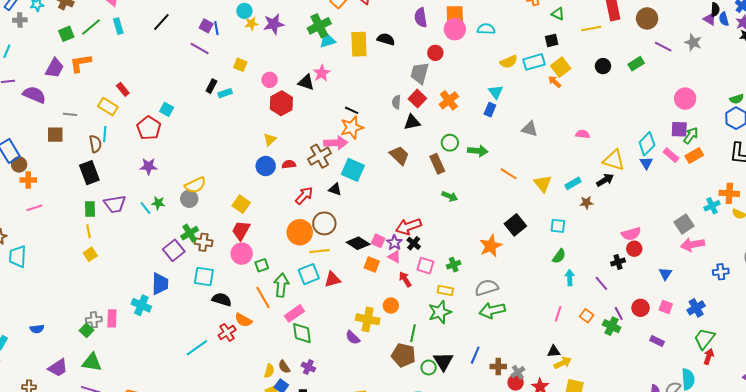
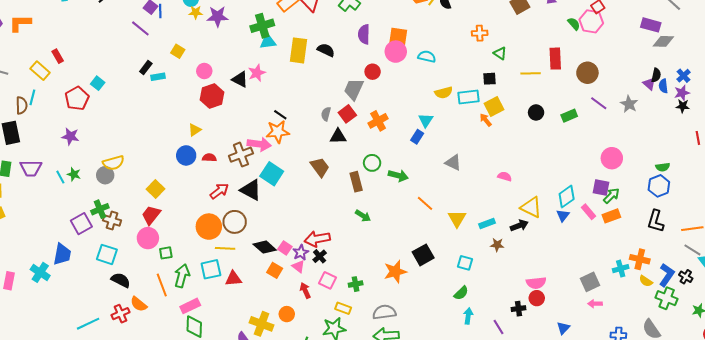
black triangle: (335, 189) -> (251, 190), size x1.6
pink arrow: (693, 245) -> (595, 304), size x0.6

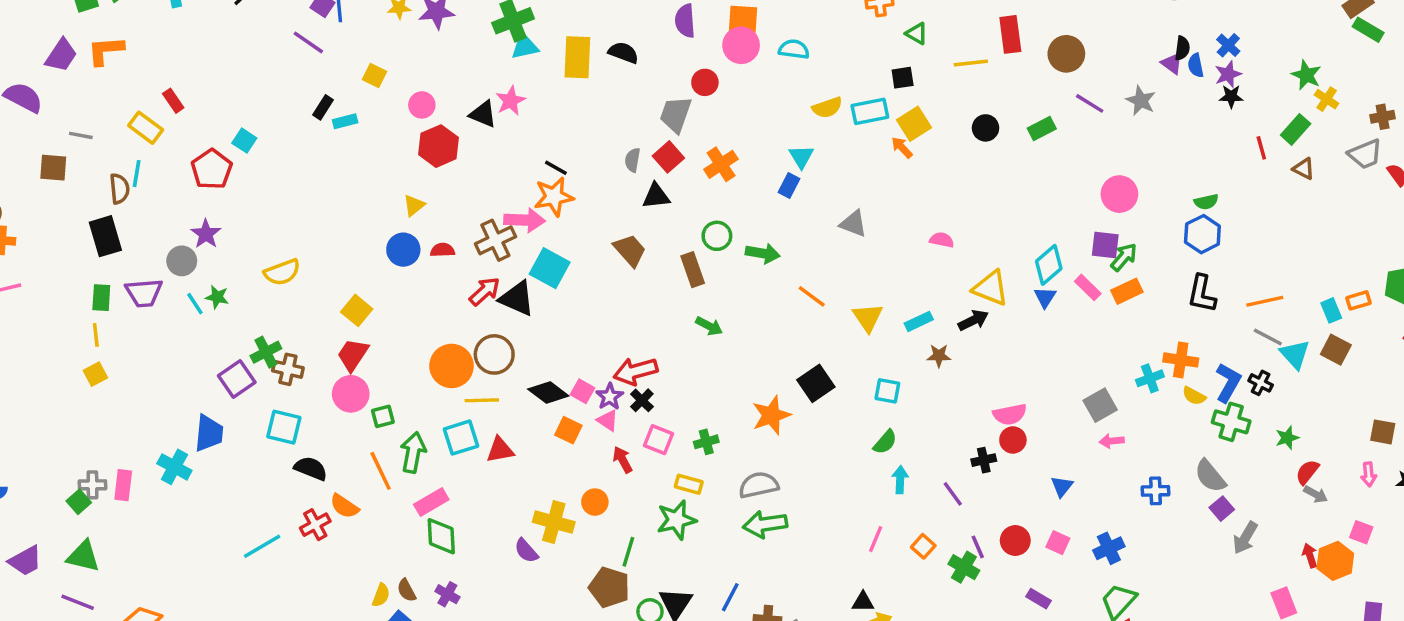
purple star: (70, 136) -> (206, 234), turned 30
gray circle: (105, 175) -> (182, 261), moved
red arrow: (219, 191) -> (485, 291), moved

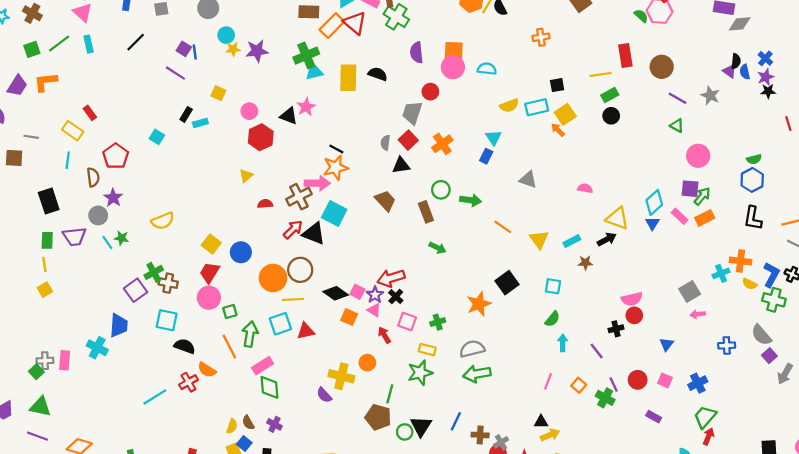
green triangle: (917, 33) -> (677, 126), moved
green rectangle: (1042, 129) -> (610, 95), moved
cyan square: (244, 141) -> (157, 137), moved
brown semicircle: (119, 189) -> (93, 177), moved
blue circle: (403, 250) -> (241, 252), moved

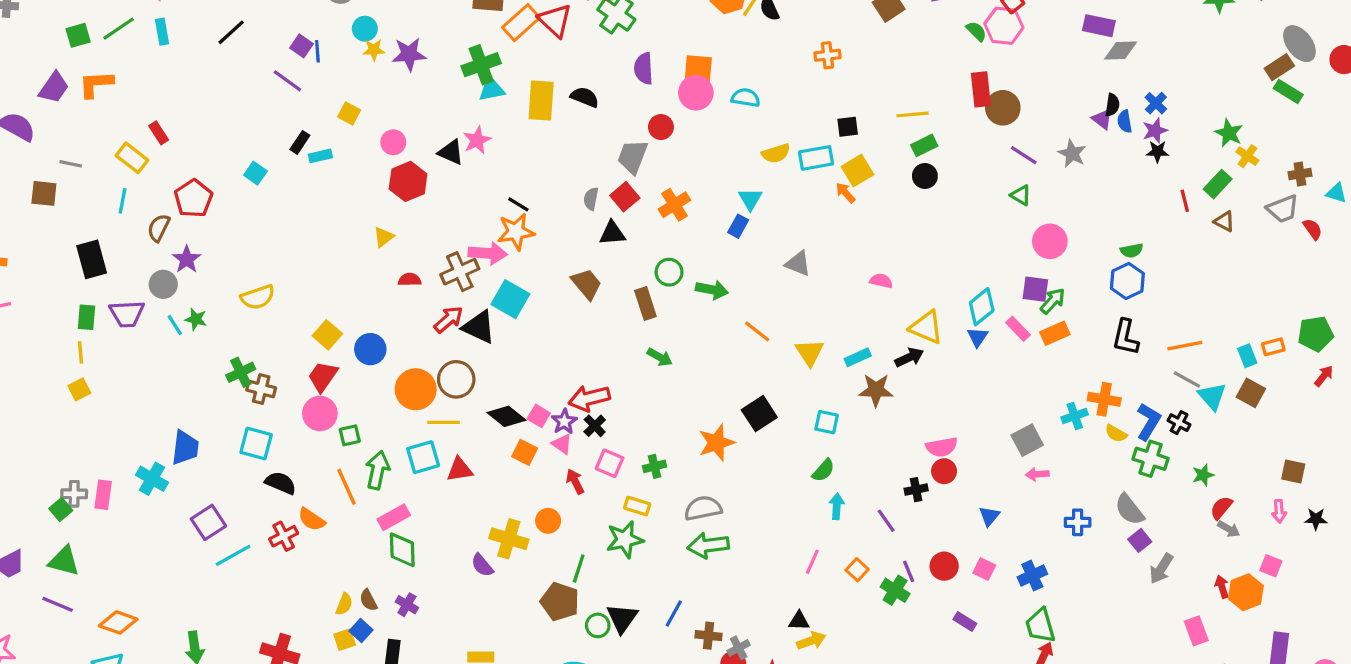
red rectangle: (625, 55) -> (981, 89), moved
brown semicircle: (93, 177) -> (159, 228), turned -150
brown star: (585, 263) -> (876, 390), size x1.5
purple square: (136, 290) -> (208, 522), moved
green trapezoid: (705, 417) -> (1040, 626), turned -60

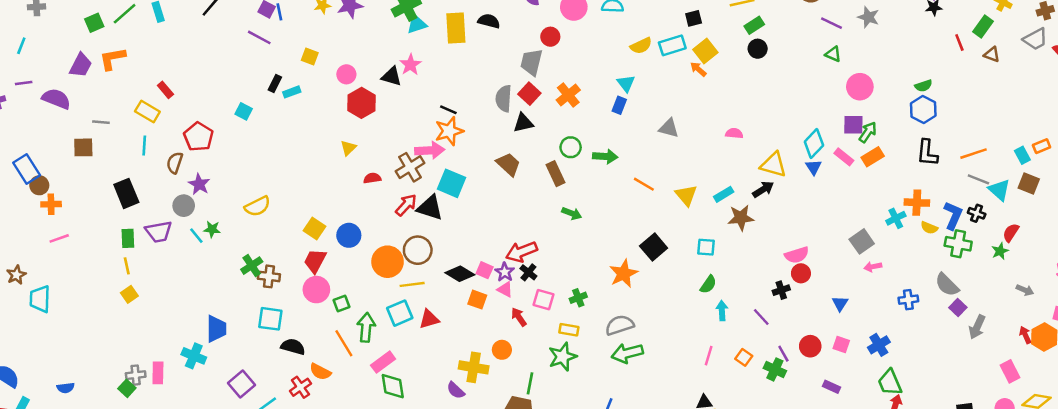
gray semicircle: (591, 199) -> (504, 98), size x1.5
red semicircle: (1221, 508) -> (1011, 233), moved

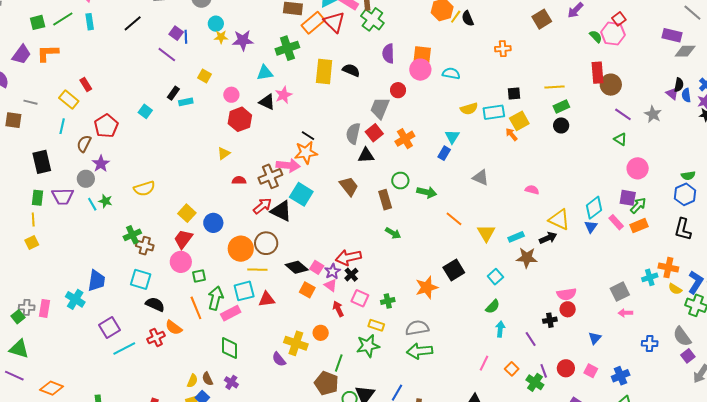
cyan triangle: (417, 24) -> (265, 73), moved
cyan square: (706, 247) -> (495, 277), turned 35
pink rectangle: (383, 362) -> (231, 313), moved

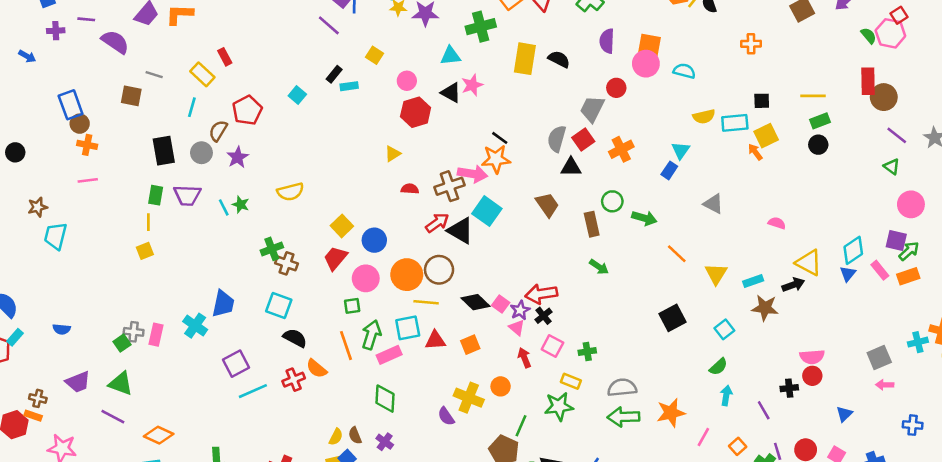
gray circle: (86, 179) -> (201, 153), moved
pink circle: (181, 262) -> (366, 278), moved
orange star: (427, 287) -> (671, 413), moved
orange square: (307, 290) -> (470, 345), moved, turned 35

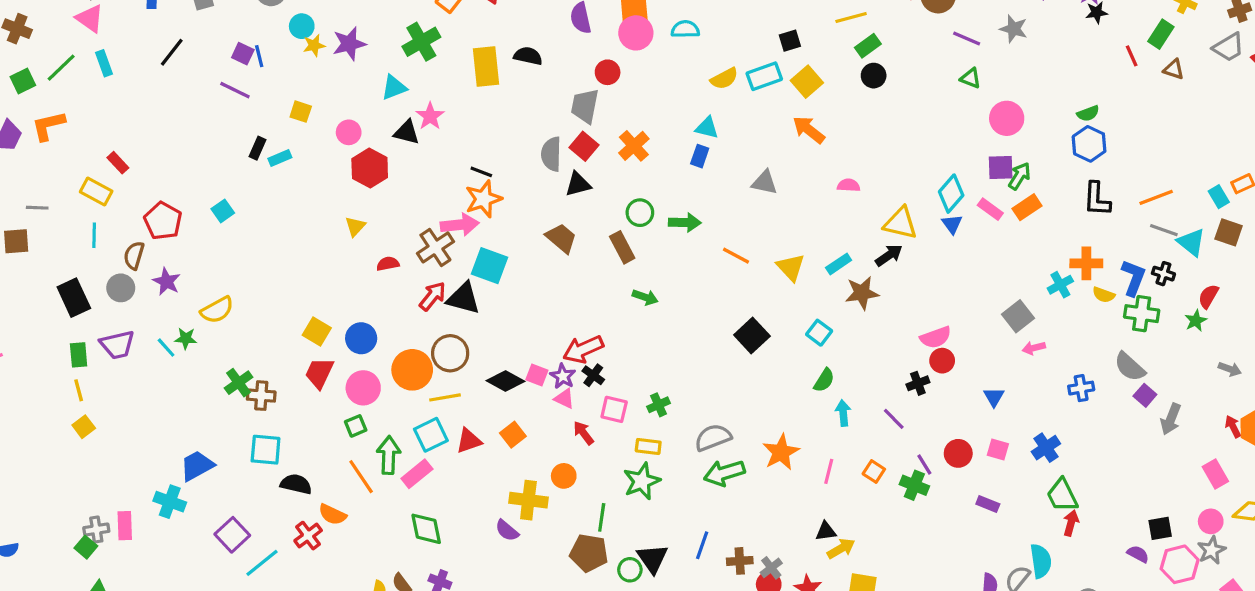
cyan square: (297, 95) -> (223, 211), moved, turned 30
cyan triangle: (681, 150) -> (707, 128), turned -36
orange arrow: (755, 152) -> (809, 130), moved, size x1.5
yellow semicircle: (290, 192) -> (217, 310), moved
blue trapezoid: (223, 304) -> (197, 466), turned -116

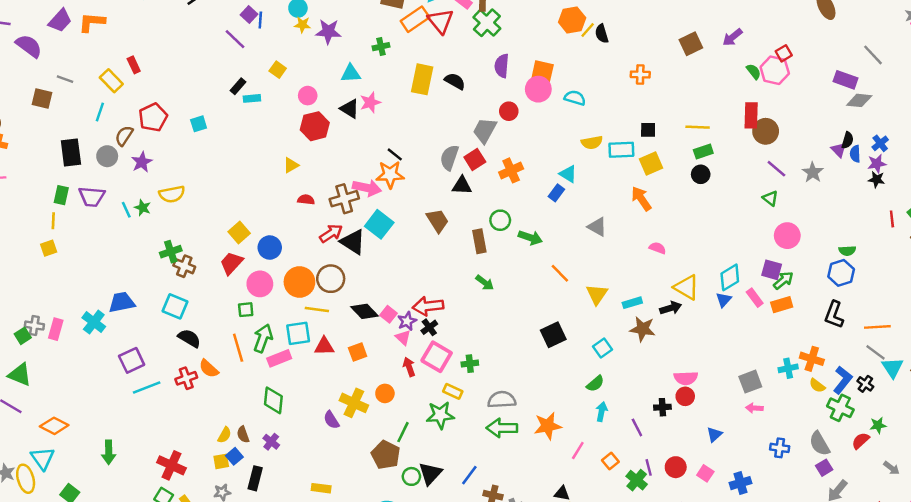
green cross: (421, 42) -> (381, 47), size x0.6
red semicircle: (1208, 296) -> (861, 441), moved
pink square: (614, 409) -> (437, 357), size x1.4

